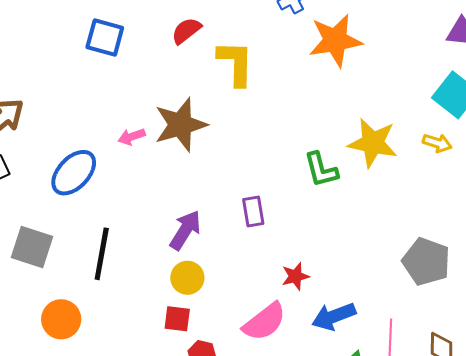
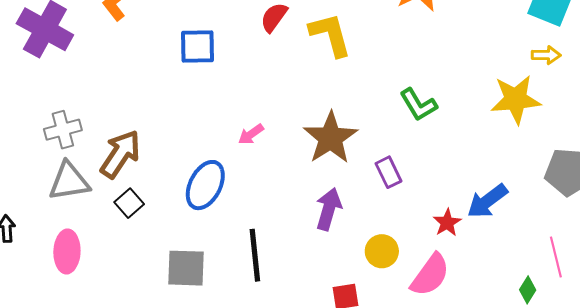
brown star: (181, 125) -> (330, 138), moved
yellow star: (373, 143) -> (516, 99), moved
green L-shape: (321, 170) -> (418, 105), moved
yellow circle: (187, 278) -> (382, 251), moved
blue arrow: (334, 316) -> (487, 201), moved

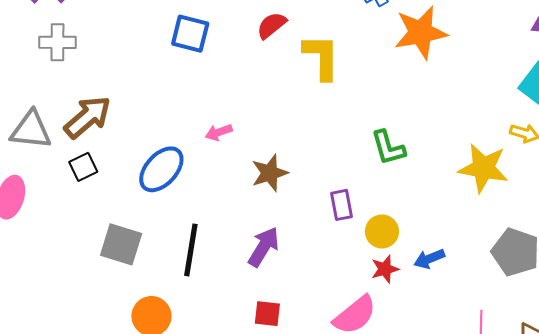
gray cross: (63, 130) -> (57, 42), moved
brown star: (330, 138) -> (270, 173), moved, size x0.7
blue arrow: (487, 201) -> (429, 259), size x0.7
purple arrow: (329, 209) -> (264, 247), moved
yellow circle: (382, 251) -> (382, 231), moved

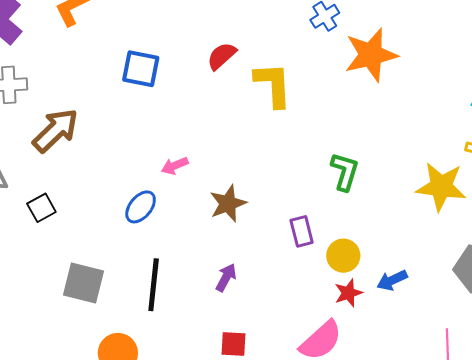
brown arrow: (88, 117) -> (55, 130), moved
green L-shape: (388, 148) -> (345, 172), turned -144
blue ellipse: (161, 169) -> (141, 207), moved, size x0.7
purple arrow: (264, 247) -> (226, 278), size x0.7

